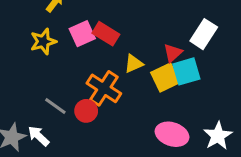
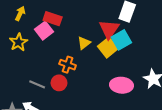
red rectangle: (106, 34) -> (53, 19), moved
red triangle: (173, 53) -> (109, 29), size x1.5
orange cross: (104, 88) -> (68, 65), size x0.7

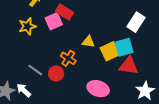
red triangle: (109, 29) -> (129, 66), moved, turned 50
yellow triangle: (84, 43) -> (88, 42), turned 32
pink ellipse: (121, 85) -> (98, 89), moved

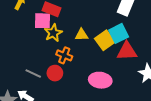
pink square: (54, 21) -> (43, 21), turned 36
yellow star: (27, 26) -> (53, 33), moved

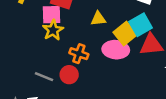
yellow star: (53, 33) -> (53, 30), moved
yellow triangle: (81, 35) -> (98, 19), moved
pink ellipse: (100, 80) -> (116, 50), moved

